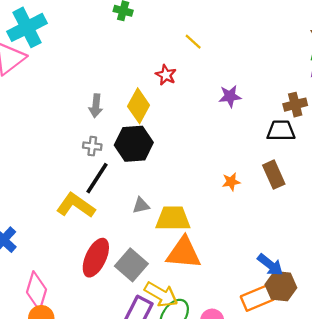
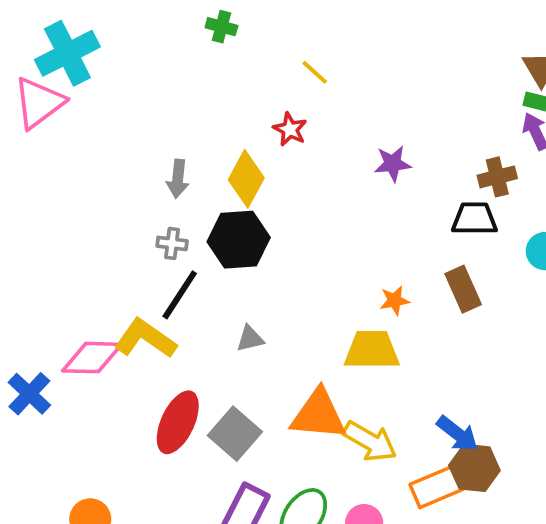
yellow line: (193, 42) -> (315, 72), moved
yellow trapezoid: (173, 218) -> (372, 350), moved
pink diamond: (36, 291) -> (92, 358), moved, turned 75
yellow arrow: (161, 294) -> (370, 441), moved

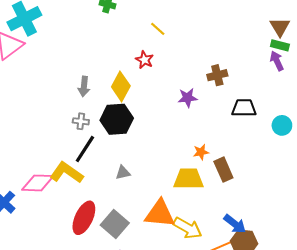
purple star: (393, 164) -> (188, 98), moved
brown cross: (497, 177) -> (217, 75), moved
brown rectangle: (463, 289) -> (223, 170), moved

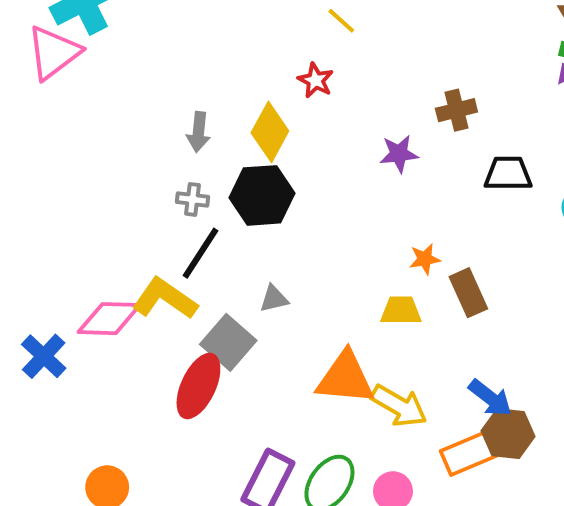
yellow trapezoid: (189, 179) -> (401, 311), size x0.7
gray square: (115, 224) -> (228, 342), moved

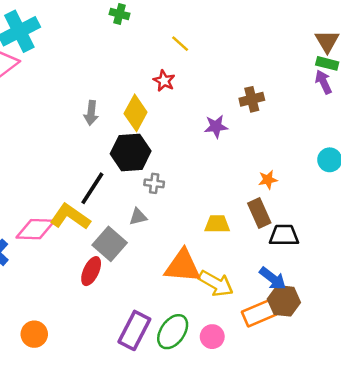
black trapezoid: (508, 174) -> (284, 235), moved
gray cross: (193, 199) -> (154, 183), moved
orange star: (425, 259) -> (268, 180), moved
red ellipse: (198, 386) -> (91, 271), size x0.7

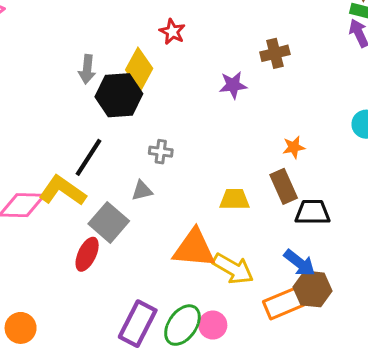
black hexagon: (131, 152) -> (119, 95), moved
pink circle: (212, 337) -> (213, 325), moved

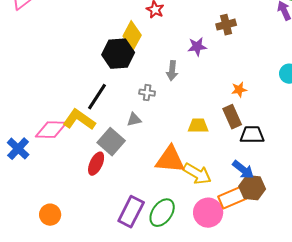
gray arrow: (87, 69) -> (172, 71), moved
pink circle: (213, 325) -> (208, 213), moved, size x1.5

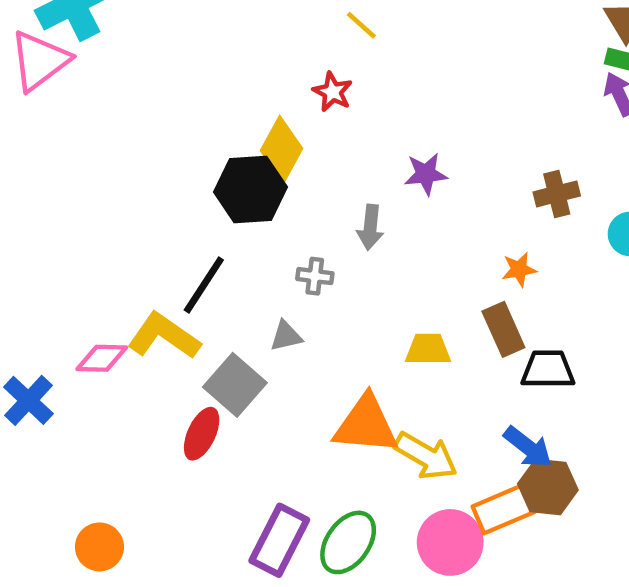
brown cross: (226, 25) -> (557, 194), moved
pink diamond: (51, 130) -> (102, 358), size x0.7

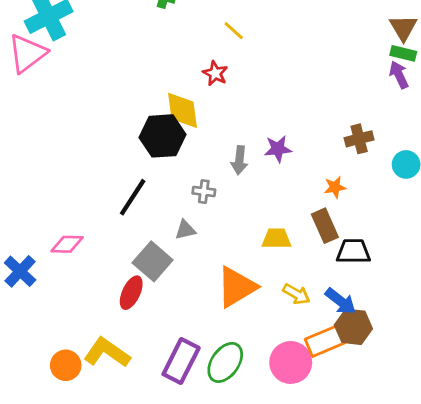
yellow diamond: (281, 150) -> (182, 110), turned -36
purple star: (426, 174) -> (278, 149), moved
yellow L-shape: (164, 336) -> (107, 352), moved
orange triangle: (366, 425) -> (237, 287), turned -36
yellow arrow: (426, 456) -> (296, 294), moved, size x0.7

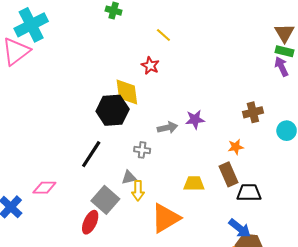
gray arrow: (239, 160) -> (167, 128), turned -108
yellow arrow: (296, 294) -> (138, 191), moved, turned 60

